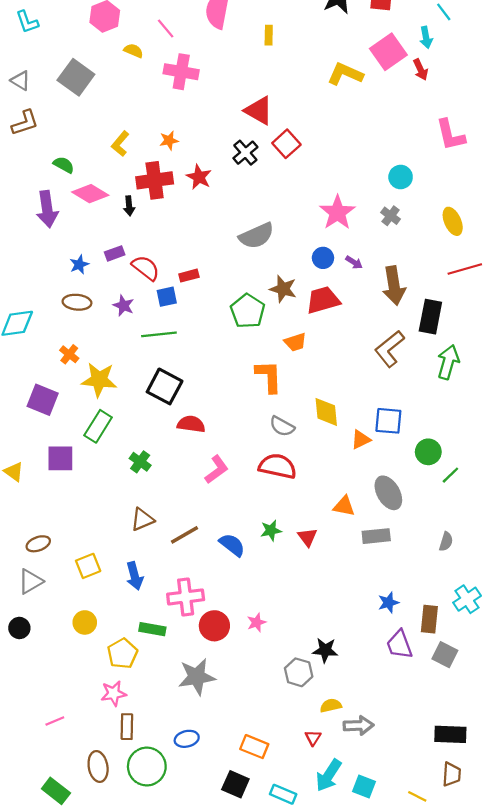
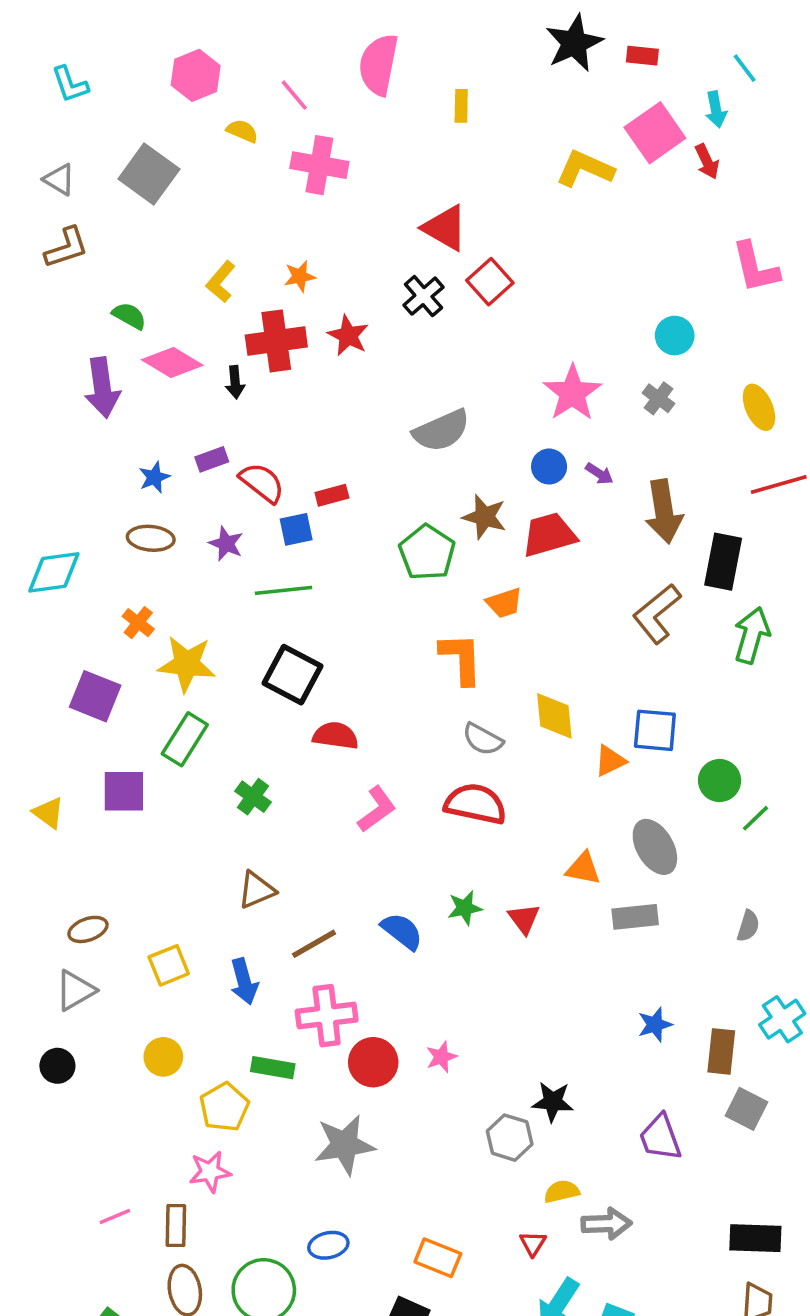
brown line: (184, 535) -> (314, 944), moved
purple trapezoid: (399, 645) -> (660, 1138), moved
brown rectangle: (127, 727) -> (176, 1226), moved

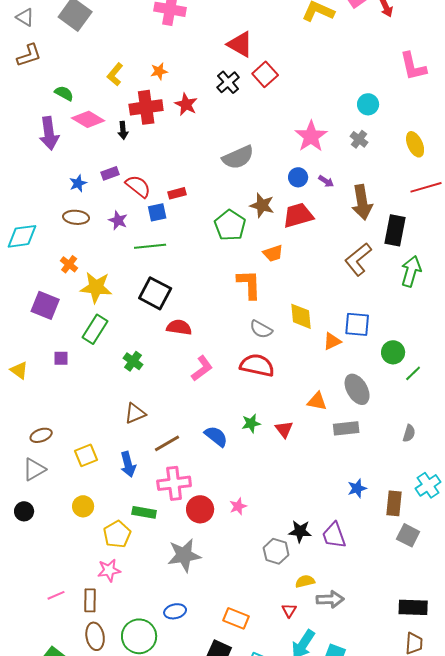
purple square: (124, 791) -> (61, 358), size x0.6
purple trapezoid: (660, 1138) -> (334, 535), moved

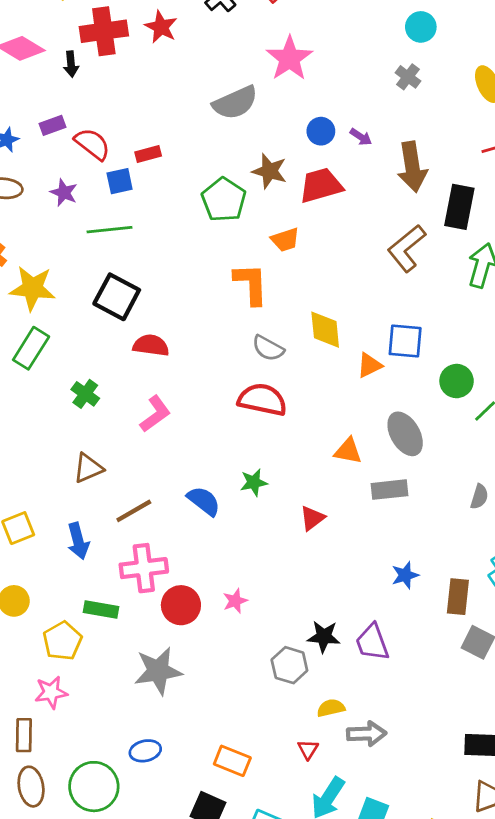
pink star: (311, 136) -> (289, 58), moved
pink L-shape: (202, 368) -> (155, 414), moved
red triangle: (284, 429) -> (312, 518), moved, turned 30

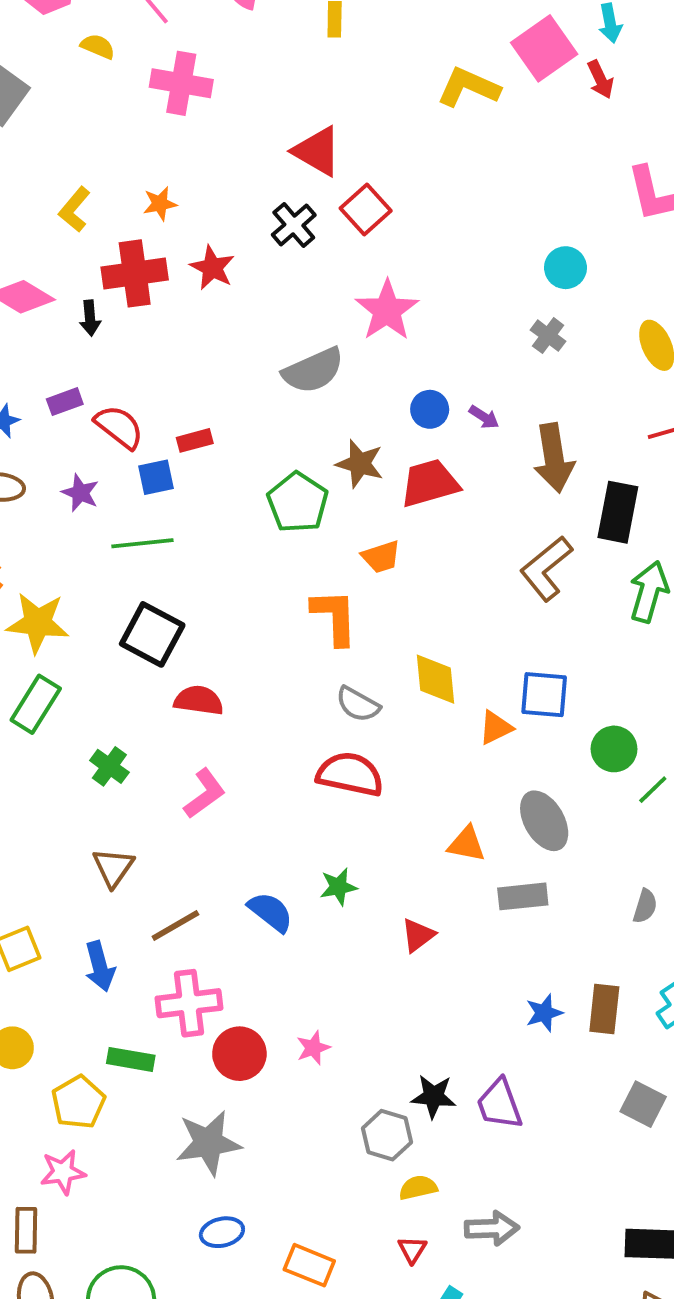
brown triangle: (88, 468) -> (113, 867), turned -32
brown rectangle: (458, 597) -> (604, 1009), moved
yellow semicircle: (331, 708) -> (418, 1188), moved
blue ellipse: (145, 751) -> (222, 1232), moved

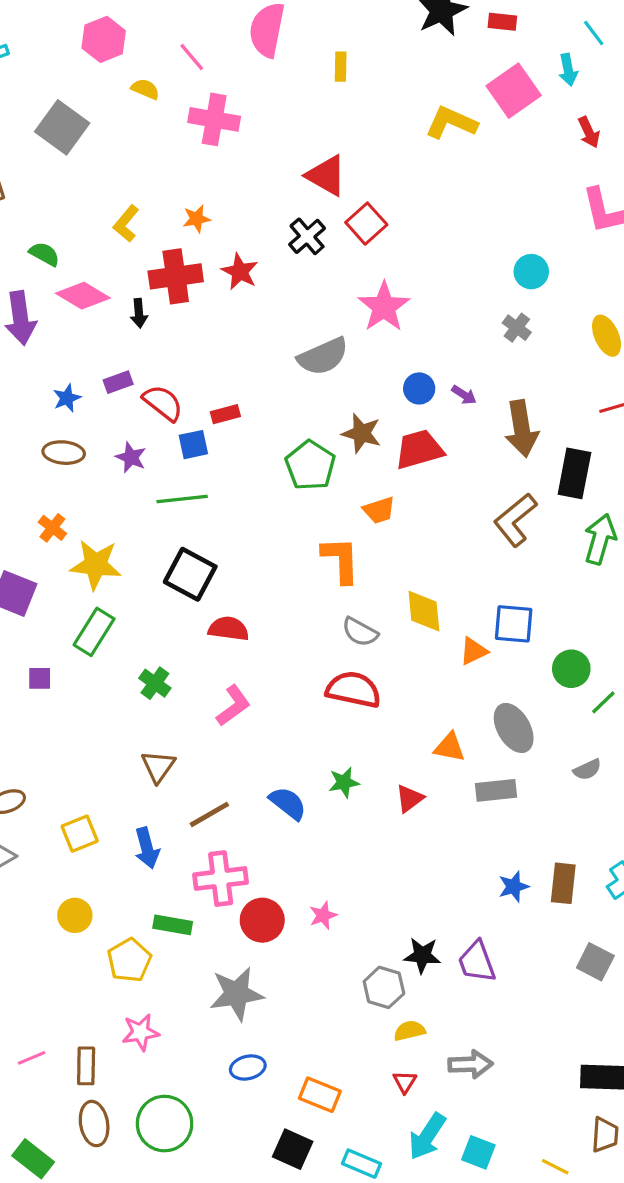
red arrow: (600, 79) -> (589, 132), moved
gray semicircle: (645, 906) -> (587, 770), moved, turned 48
red triangle: (418, 935) -> (410, 798), moved
pink star: (63, 1172) -> (141, 1032), moved

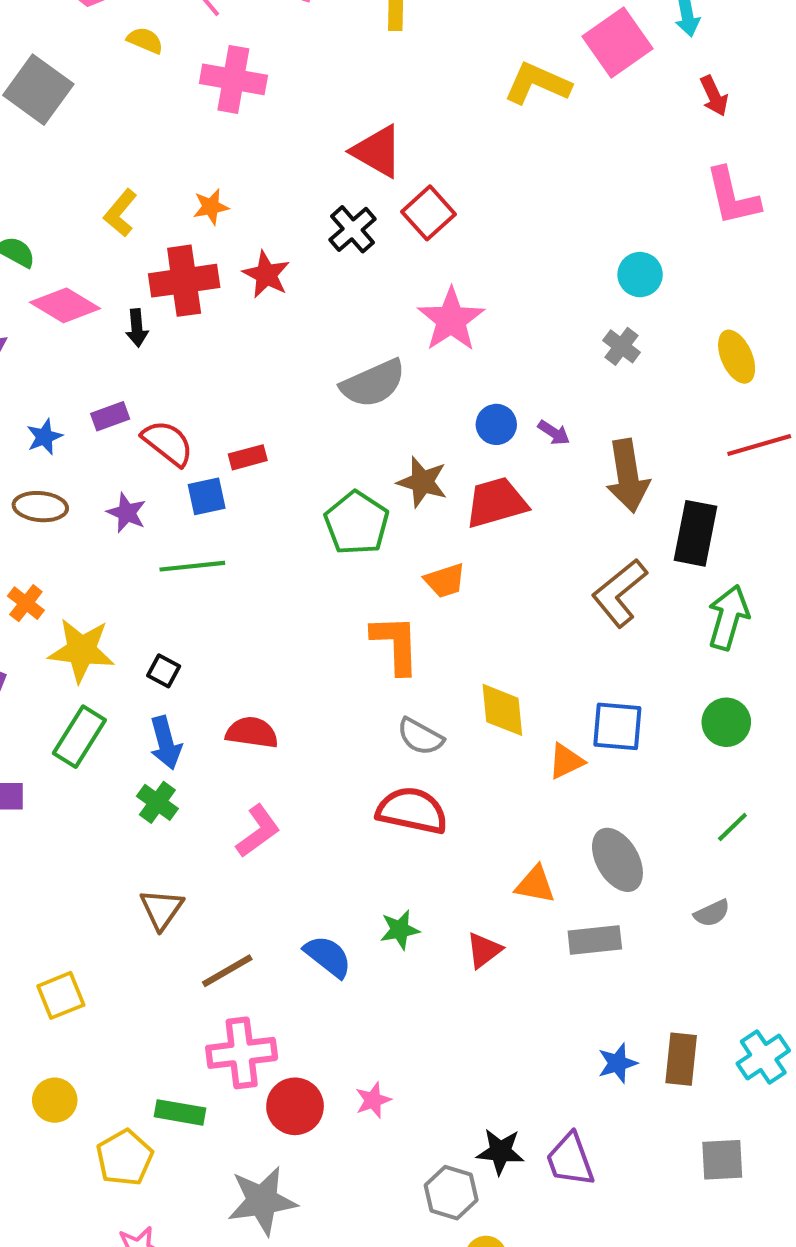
black square: (190, 574) -> (164, 671), moved, size x0.5
green circle: (571, 669) -> (726, 722), moved
blue arrow: (147, 848) -> (166, 743), moved
gray square: (595, 962) -> (722, 1160), turned -30

